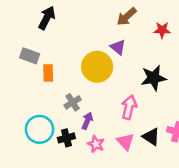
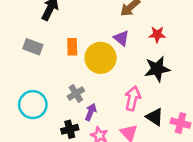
red star: (162, 30) -> (157, 34), moved
orange rectangle: (48, 73) -> (72, 47), moved
cyan circle: (40, 129) -> (33, 105), moved
black triangle: (151, 137) -> (155, 117), moved

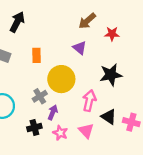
red star: (157, 34) -> (112, 34), moved
yellow circle: (101, 58) -> (61, 79), moved

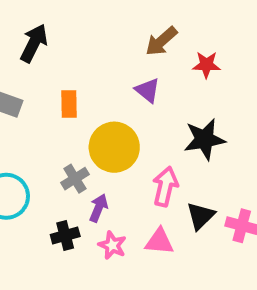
black triangle: (109, 117) -> (201, 216), turned 42
pink triangle: (86, 131) -> (159, 241), turned -42

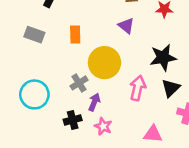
black triangle: (201, 216) -> (171, 88), moved
pink triangle: (159, 241) -> (153, 134), moved

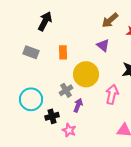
black cross: (73, 120) -> (52, 116), moved
pink star: (103, 126) -> (69, 130), moved

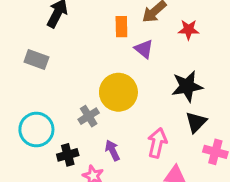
orange rectangle: (63, 52) -> (121, 27), moved
pink arrow: (112, 94) -> (157, 143), moved
purple arrow: (78, 105) -> (112, 150), moved, turned -48

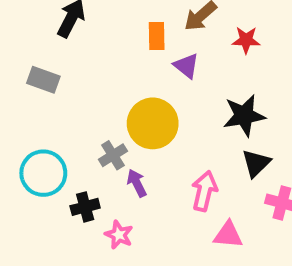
purple arrow: (112, 150) -> (137, 183), moved

